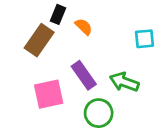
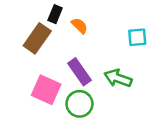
pink square: (49, 94) -> (46, 90), turned 36
green circle: (99, 113) -> (79, 104), moved

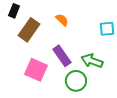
black rectangle: (55, 14) -> (14, 11), moved
green circle: (79, 104) -> (76, 81), moved

